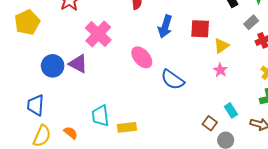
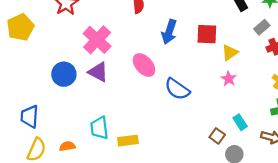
purple triangle: (78, 64) -> (98, 72), moved
blue circle: (53, 66) -> (64, 74), moved
orange semicircle: (71, 133) -> (67, 146), turned -48

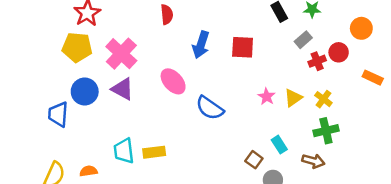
yellow pentagon: (20, 27) -> (77, 47), moved, turned 30
yellow triangle: (230, 52) -> (293, 98), moved
blue trapezoid: (30, 116) -> (58, 114), moved
yellow rectangle: (128, 141) -> (154, 152), moved

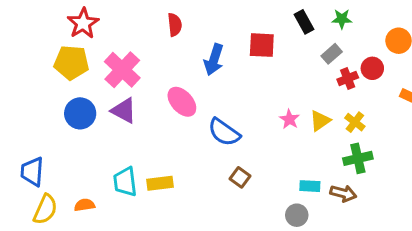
red square: (243, 47) -> (262, 45), moved
blue trapezoid: (58, 114) -> (32, 172), moved
cyan rectangle: (279, 145) -> (310, 186), moved, turned -54
brown square: (254, 160) -> (240, 177), moved

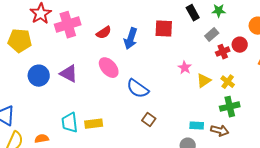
red semicircle: (175, 25) -> (104, 33), moved, turned 63
yellow pentagon: (71, 63) -> (20, 41), moved
pink cross: (122, 70) -> (68, 25), moved, turned 30
pink star: (289, 119) -> (185, 68), moved

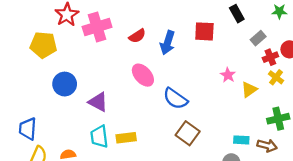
green star: (219, 11) -> (279, 11), moved
purple triangle: (69, 74) -> (98, 102), moved
yellow cross: (228, 82) -> (276, 77), moved
brown square: (149, 120) -> (188, 133), size x1.5

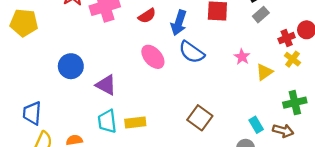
gray rectangle: (258, 38) -> (261, 15), moved
yellow pentagon: (43, 45) -> (24, 23), moved
blue semicircle: (175, 99) -> (192, 52), moved
cyan rectangle: (241, 140) -> (256, 125), turned 56

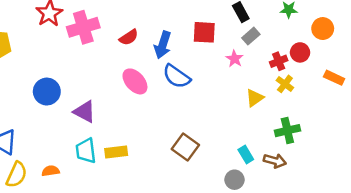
pink star: (242, 57) -> (235, 59), moved

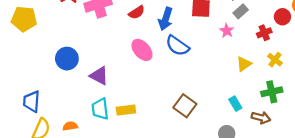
red circle: (300, 52) -> (282, 17), moved
yellow cross: (285, 84) -> (275, 60), moved
cyan rectangle: (246, 155) -> (235, 104), moved

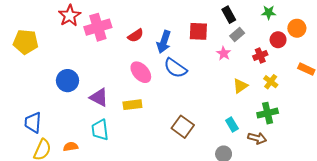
yellow rectangle: (126, 110) -> (132, 105), moved

